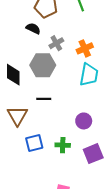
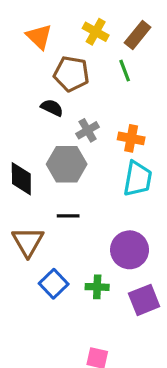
orange cross: (85, 48) -> (131, 138), turned 35
purple circle: (84, 121) -> (130, 250), size x1.5
blue square: (34, 143) -> (54, 284), turned -30

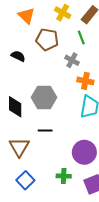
black semicircle: (52, 108) -> (18, 56), moved
gray cross: (88, 130) -> (72, 60), moved, turned -32
blue square: (54, 284) -> (25, 180), moved

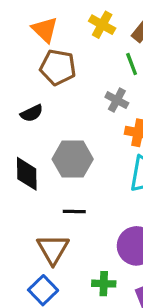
brown pentagon: (47, 40) -> (58, 67), moved
black semicircle: (18, 56) -> (32, 113), moved, turned 128
brown triangle: (19, 147) -> (53, 249), moved

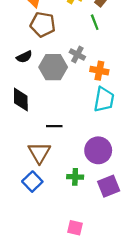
gray cross: (117, 100) -> (77, 54), moved
gray hexagon: (73, 159) -> (53, 67), moved

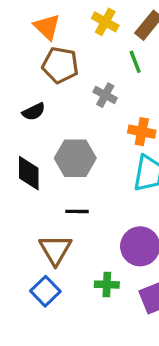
gray cross: (77, 54) -> (105, 95), moved
gray hexagon: (53, 67) -> (75, 158), moved

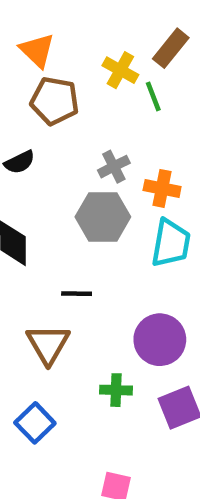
yellow cross: (105, 22) -> (120, 70), moved
gray cross: (105, 95) -> (114, 167), moved, turned 35
gray hexagon: (75, 158) -> (103, 217), moved
blue square: (45, 291) -> (35, 423), moved

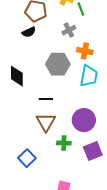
black semicircle: (20, 162) -> (29, 32), moved
gray cross: (114, 167) -> (69, 30), moved
brown triangle: (48, 344) -> (46, 122), moved

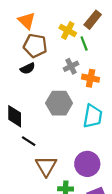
orange cross: (85, 51) -> (91, 78), moved
black line: (46, 99) -> (29, 141), moved, turned 32

